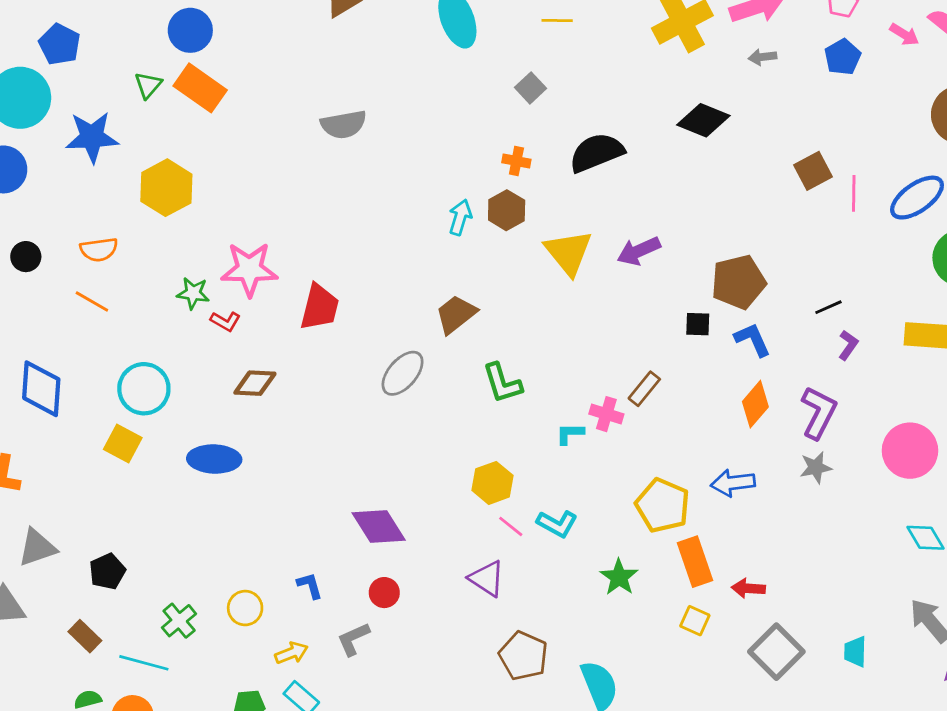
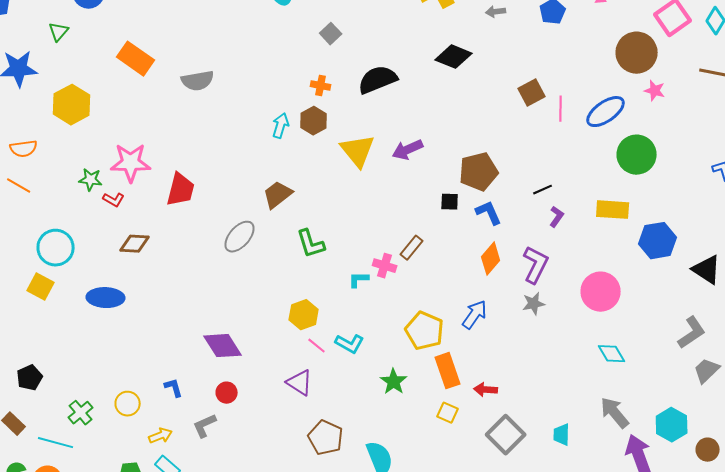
orange rectangle: (200, 88) -> (136, 59), moved
gray semicircle: (344, 124) -> (198, 81), moved
blue arrow: (733, 483) -> (475, 315), turned 132

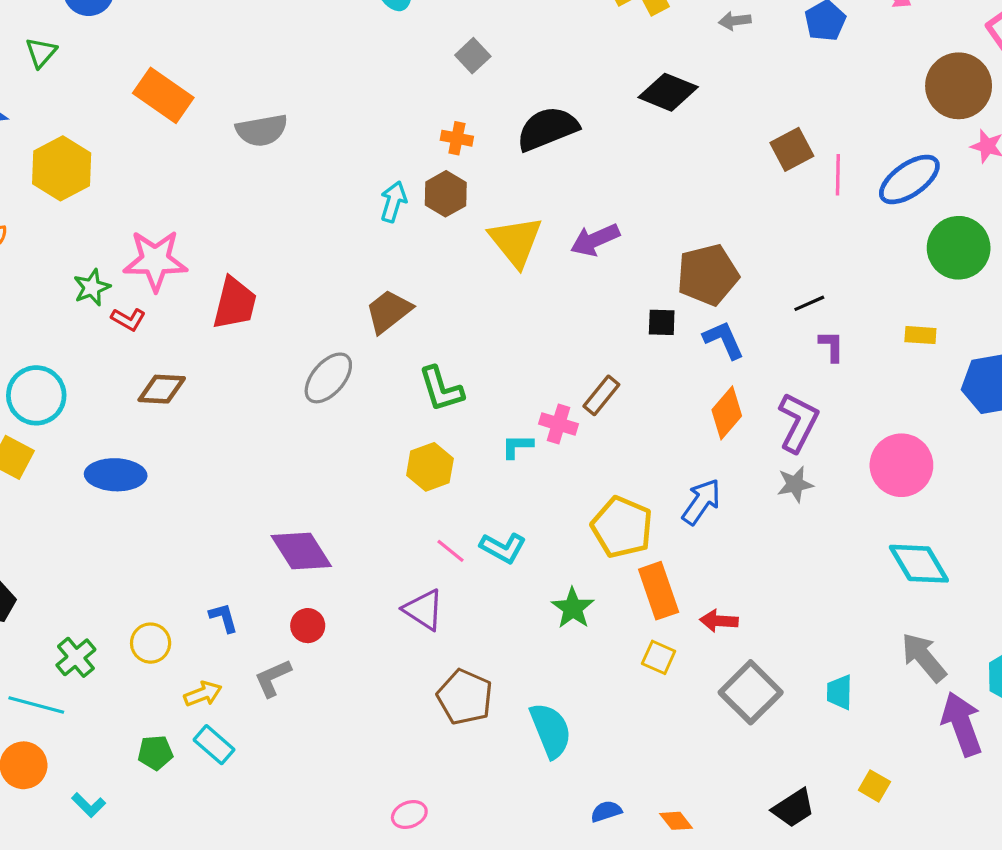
green star: (91, 180) -> (92, 287), turned -30
yellow rectangle: (613, 210) -> (920, 335), size x0.6
purple L-shape: (557, 217) -> (832, 346), turned -35
yellow hexagon: (304, 315) -> (430, 467), moved
cyan diamond: (612, 354) -> (919, 564), size x1.4

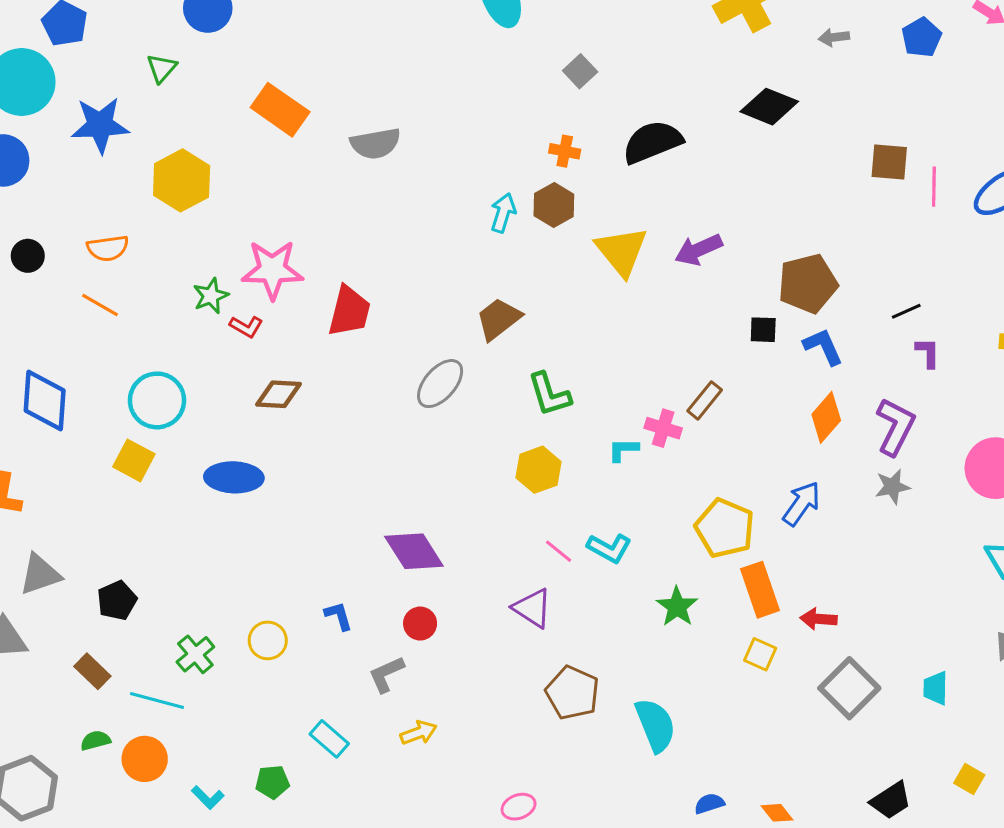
brown square: (792, 149) -> (889, 162), turned 33
yellow arrow: (203, 694) -> (419, 733), moved
green pentagon: (155, 753) -> (272, 782), moved

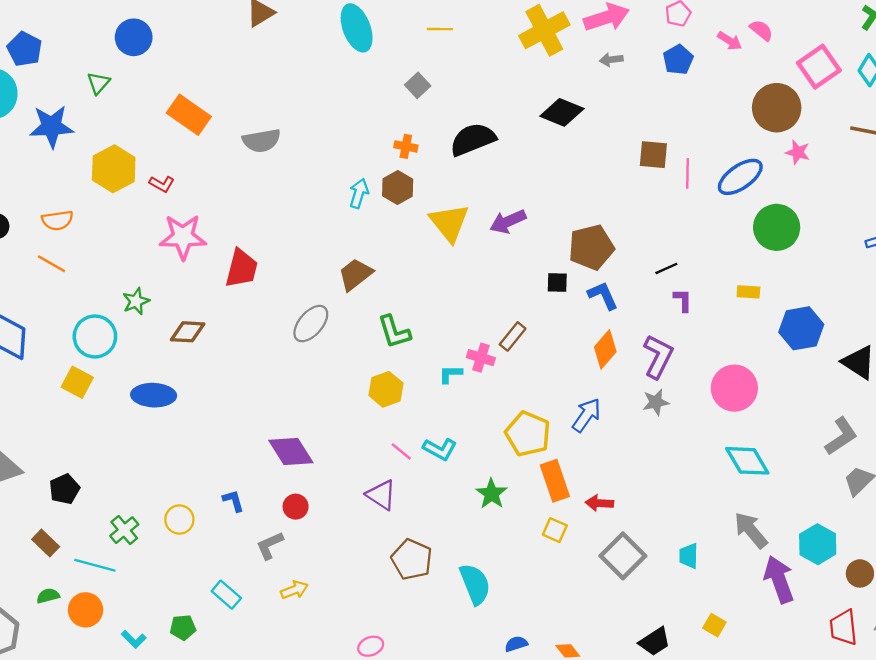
green star: (211, 296) -> (136, 301), moved
red L-shape: (246, 327) -> (162, 184), moved

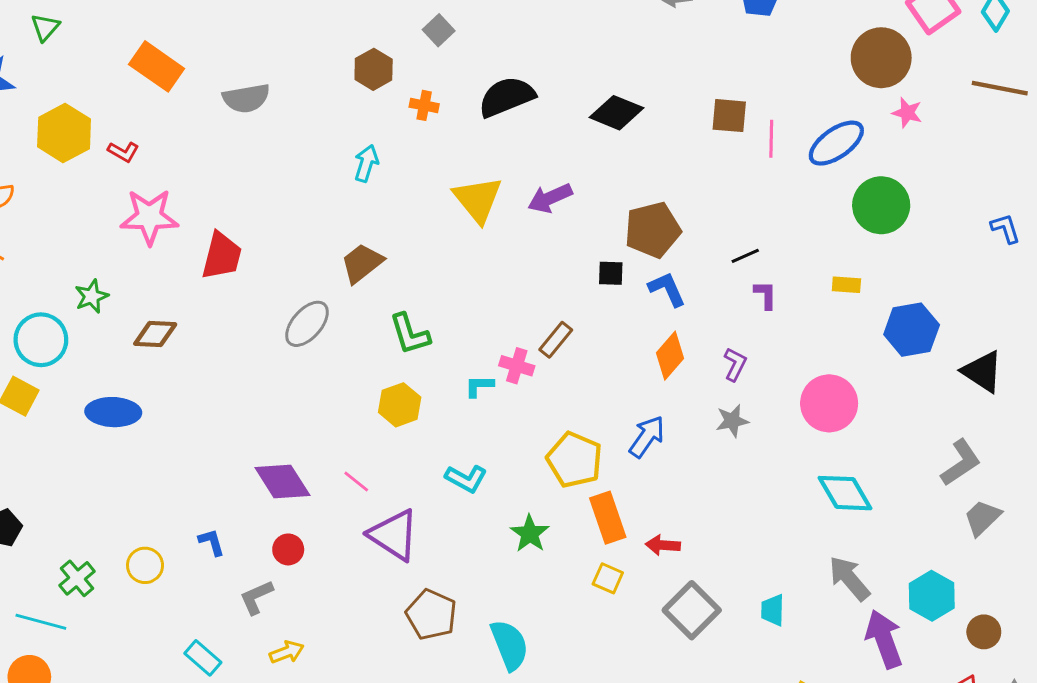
black diamond: (562, 112) -> (616, 113), moved
brown hexagon: (398, 187) -> (374, 69), moved
purple L-shape: (658, 356) -> (735, 364), size x0.6
pink line: (401, 451) -> (356, 481), moved
purple triangle: (381, 495) -> (394, 535), size x1.4

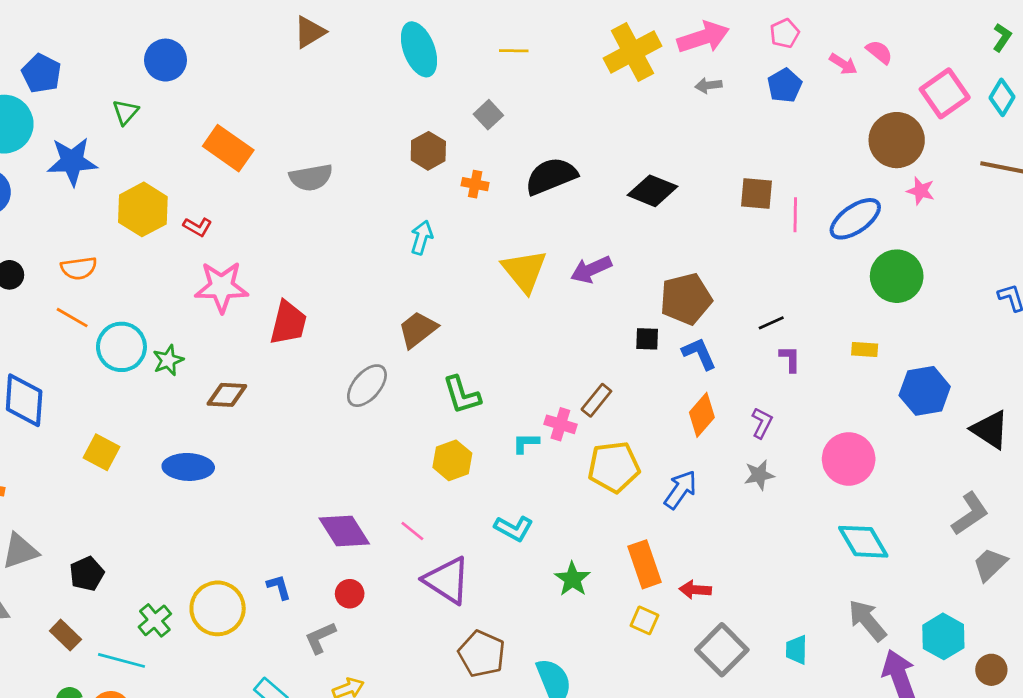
cyan circle: (41, 340) -> (121, 347), moved
yellow pentagon: (575, 460) -> (614, 467), moved, turned -30
yellow circle: (145, 565) -> (218, 608), size x1.6

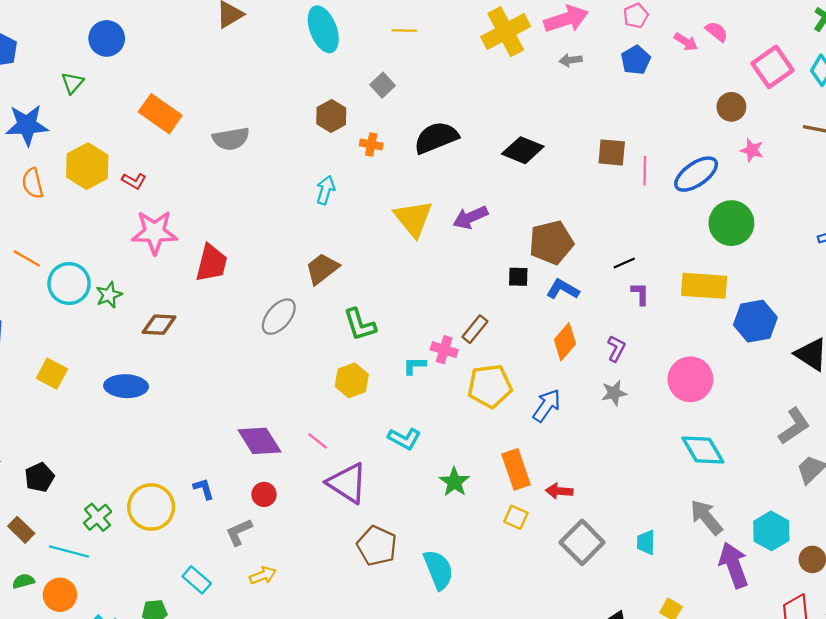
brown circle: (897, 140) -> (731, 107), size x0.6
orange semicircle: (79, 268) -> (33, 183), moved, turned 84
yellow rectangle: (865, 350) -> (704, 286), size x2.0
blue L-shape: (699, 354) -> (563, 289), turned -36

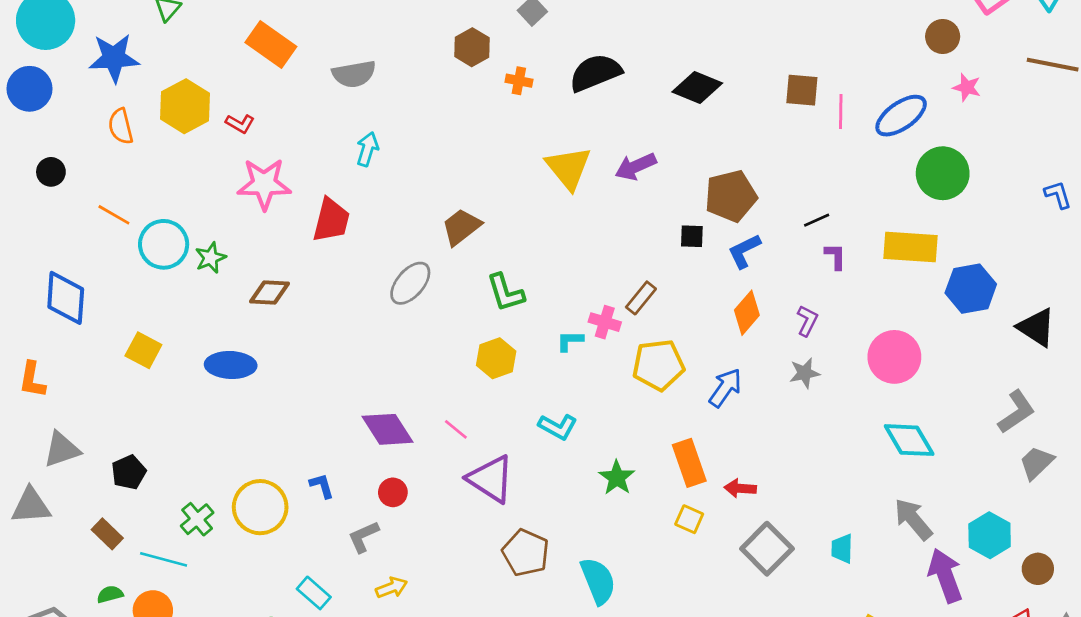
cyan arrow: (326, 190) -> (367, 149), moved
blue L-shape: (563, 289) -> (744, 251), turned -56

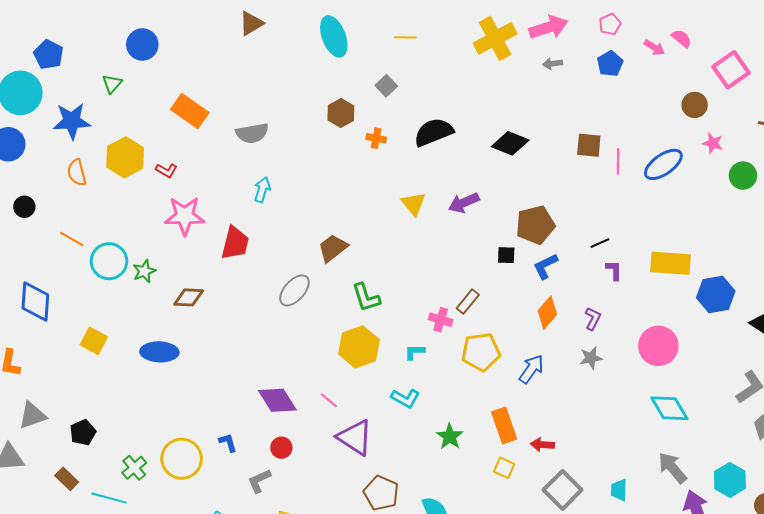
yellow triangle: (569, 168) -> (413, 204), size x0.7
green circle: (943, 173) -> (743, 176), moved, size x0.7
cyan L-shape: (570, 341) -> (414, 352), moved
yellow hexagon: (496, 358) -> (359, 347), size x1.4

